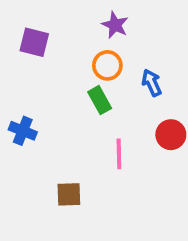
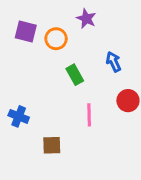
orange circle: (107, 65) -> (56, 39), moved
blue cross: (23, 131) -> (19, 116), moved

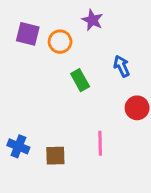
pink line: (89, 115) -> (100, 143), moved
blue cross: (19, 116) -> (18, 146), moved

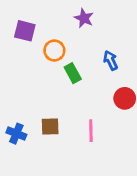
orange circle: (60, 42) -> (54, 51), moved
brown square: (55, 156) -> (50, 126), moved

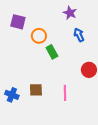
purple star: (84, 18) -> (70, 13), moved
blue arrow: (111, 60) -> (79, 35), moved

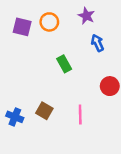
orange circle: (39, 36) -> (49, 22), moved
brown square: (36, 90) -> (44, 111), turned 32

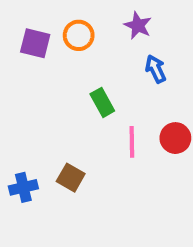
pink line: (80, 114) -> (132, 142), moved
blue cross: (15, 117) -> (23, 187), turned -35

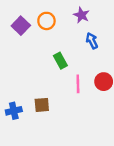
purple square: (35, 43) -> (21, 26), turned 30
brown square: (71, 178) -> (42, 105), turned -35

